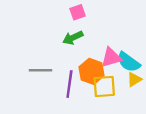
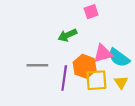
pink square: (78, 12) -> (91, 12), moved
yellow triangle: (134, 79) -> (121, 82), moved, turned -32

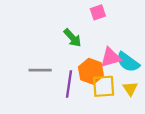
green arrow: (67, 35) -> (72, 38), turned -108

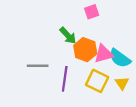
orange hexagon: (91, 71) -> (85, 50), moved
yellow square: (104, 86) -> (97, 81), turned 30

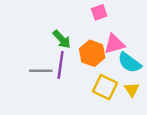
green arrow: (68, 36) -> (62, 39), moved
pink triangle: (104, 54) -> (114, 44), moved
purple line: (65, 79) -> (61, 65), moved

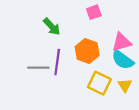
green arrow: (62, 39) -> (52, 27), moved
pink triangle: (114, 44) -> (122, 42), moved

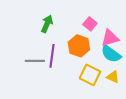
pink square: (94, 12) -> (90, 24), moved, turned -32
green arrow: (52, 27) -> (47, 24), turned -114
yellow triangle: (125, 85) -> (113, 77), turned -32

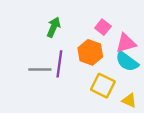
yellow triangle: (113, 77) -> (129, 101), moved

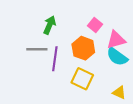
gray line: (40, 70) -> (37, 49), moved
yellow square: (103, 86) -> (82, 79), moved

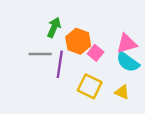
pink square: (95, 25) -> (95, 53), moved
orange hexagon: (83, 48) -> (78, 41), moved
yellow triangle: (119, 92) -> (122, 92), moved

